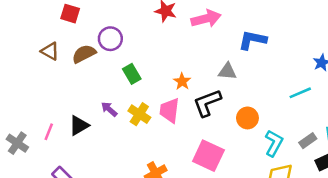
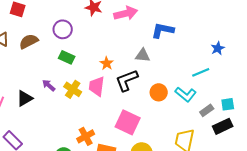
purple circle: (110, 39) -> (63, 29), moved
green rectangle: (132, 74) -> (67, 57), turned -35
cyan L-shape: (274, 143) -> (186, 94), moved, turned 100

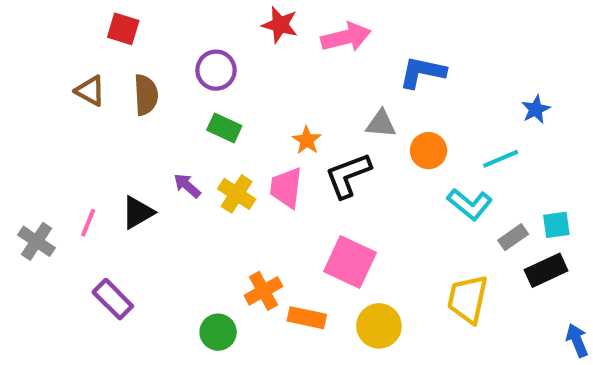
brown semicircle: (29, 41) -> (146, 95), turned 114
orange circle: (159, 92) -> (428, 151), moved

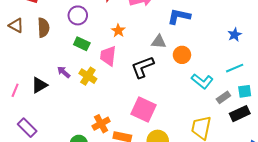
orange star: (307, 140) -> (118, 31), moved
cyan line: (501, 159) -> (235, 68), moved
pink trapezoid: (286, 188) -> (108, 56), moved

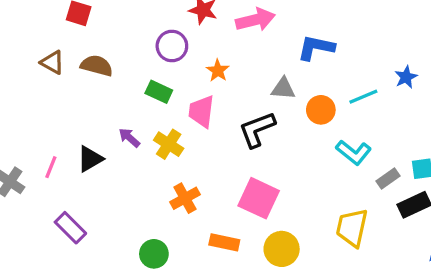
purple circle: (78, 15) -> (172, 46), moved
brown semicircle: (43, 28) -> (97, 66), turned -72
cyan line: (235, 68) -> (363, 97), moved
orange cross: (101, 124) -> (185, 198), moved

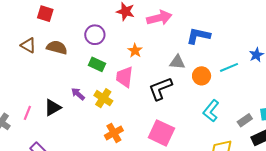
purple circle: (172, 46) -> (95, 35), moved
cyan L-shape: (354, 152) -> (211, 111), moved, turned 90

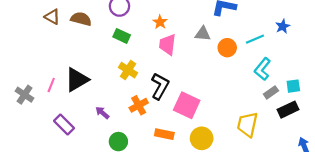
pink trapezoid: (124, 77) -> (167, 44), moved
black L-shape: (160, 89) -> (160, 86), moved, turned 140
purple arrow: (78, 94) -> (102, 113), moved
black triangle: (53, 108) -> (77, 80), size x1.4
cyan L-shape: (211, 111) -> (262, 69), moved

